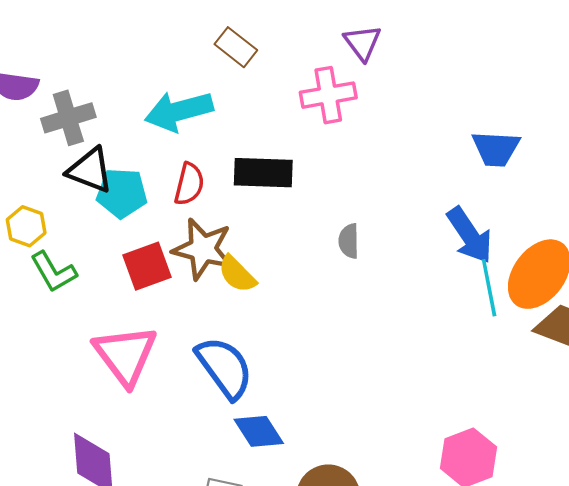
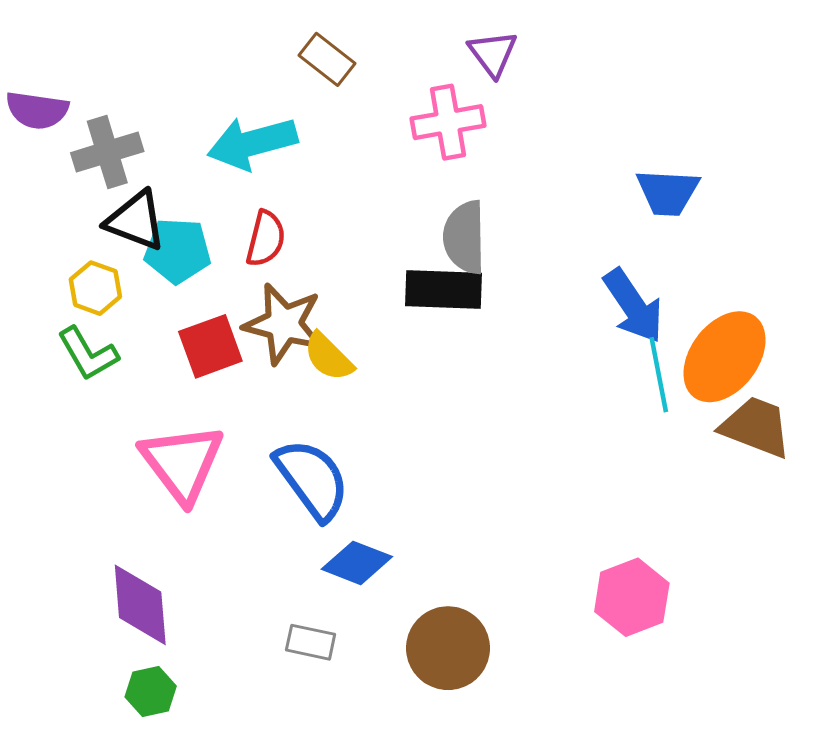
black rectangle: (263, 173) -> (444, 290), moved
yellow hexagon: (26, 226) -> (95, 288), moved
gray semicircle: (349, 241) -> (464, 237), moved, size x1.6
blue diamond: (259, 431) -> (357, 563), turned -36

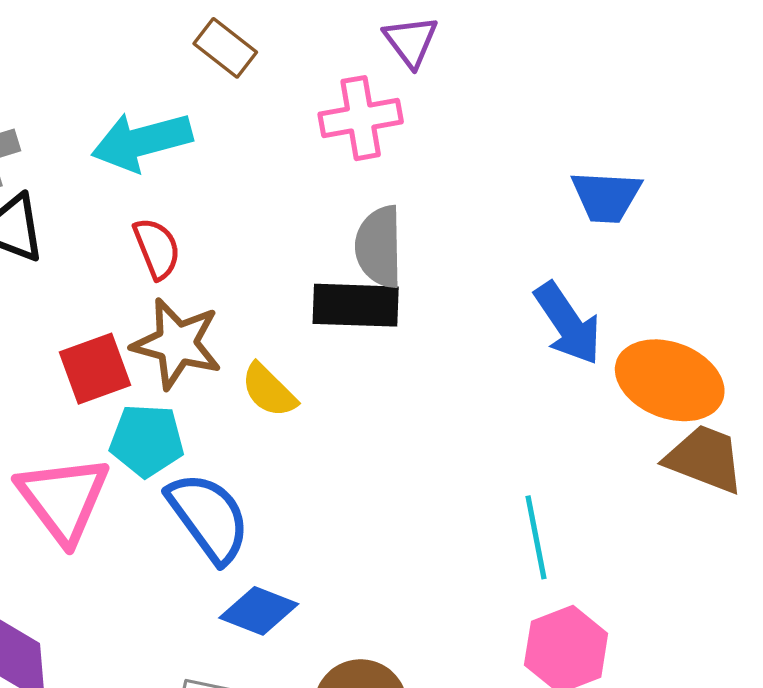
red semicircle: (266, 239) -> (157, 248), turned -36
cyan pentagon: (178, 251) -> (147, 440), moved
yellow semicircle: (328, 357) -> (269, 390), moved
orange ellipse: (724, 357) -> (670, 380), turned 74
cyan line: (659, 375) -> (536, 537), moved

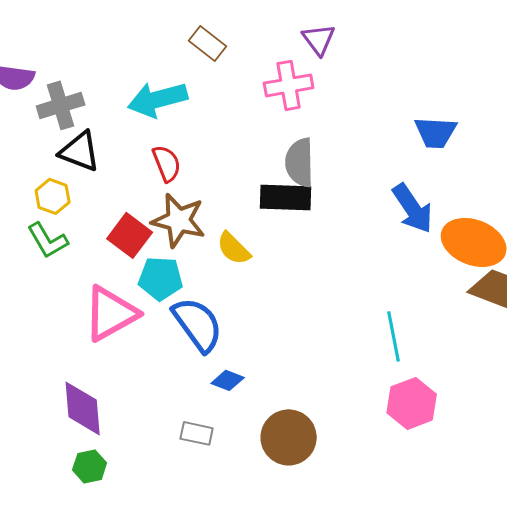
red square: (95, 369) -> (130, 235), turned -33
pink triangle: (63, 499) -> (111, 313), turned 38
blue diamond: (259, 611) -> (228, 380), size x0.7

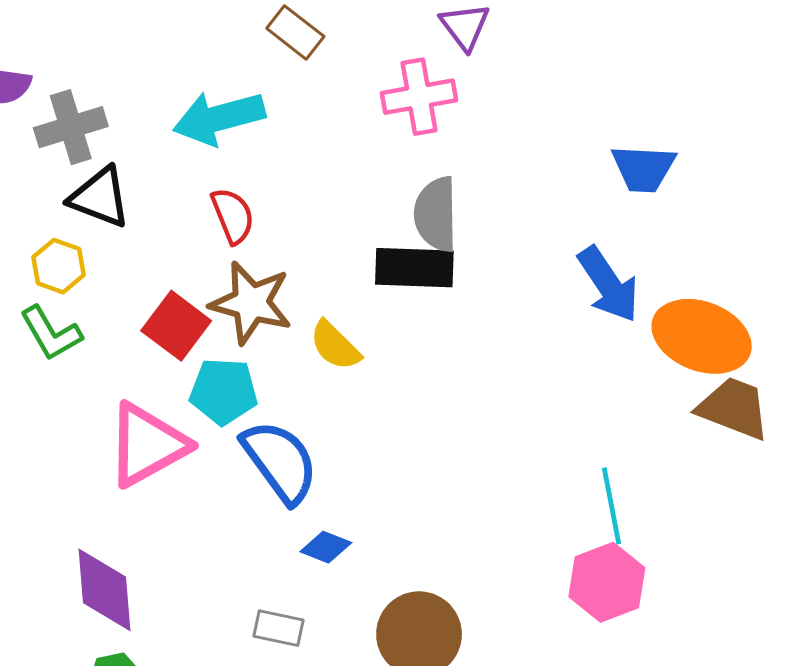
cyan line: (394, 336) -> (611, 506), moved

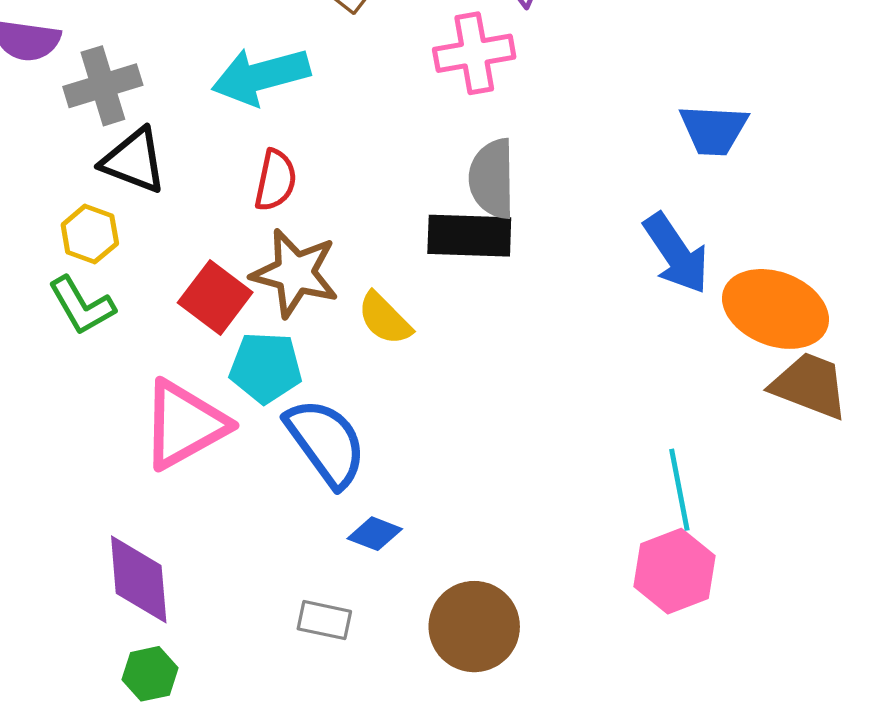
red semicircle: (233, 216) -> (275, 180), turned 34

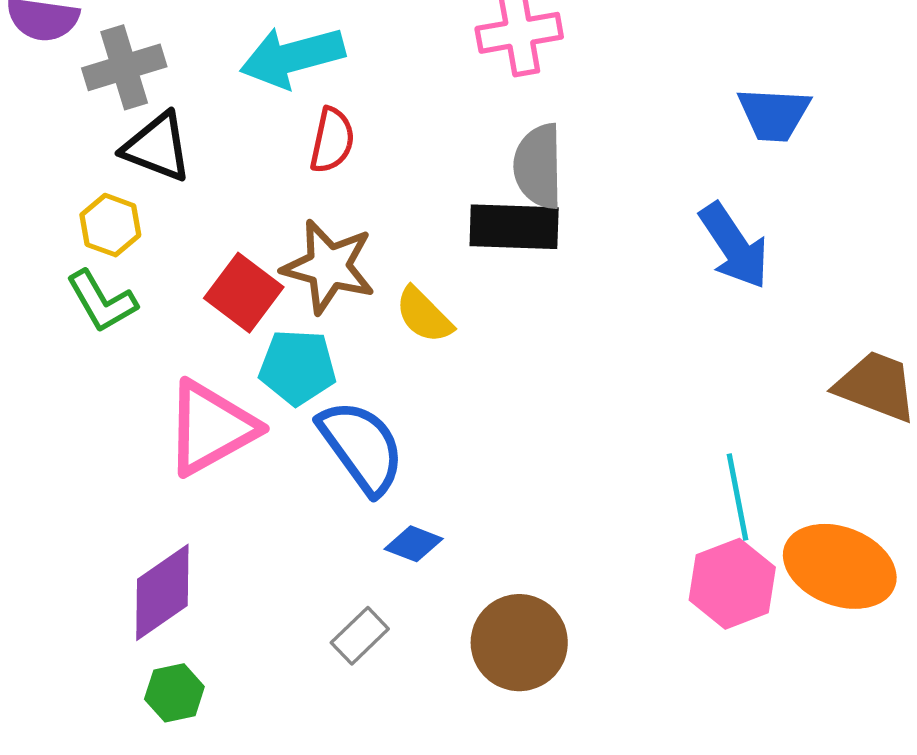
red semicircle: (275, 180) -> (332, 140), moved
orange ellipse: (776, 309) -> (840, 566), moved
purple diamond: (139, 579) -> (162, 592), turned 60
gray rectangle: (324, 620) -> (360, 636), turned -56

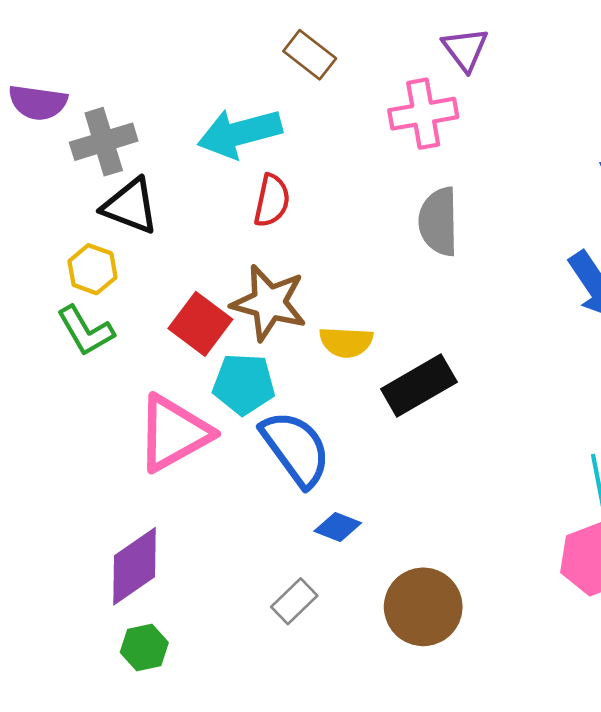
black rectangle: (514, 227) -> (419, 385), moved, turned -32
yellow semicircle: (424, 315) -> (346, 342), turned -42

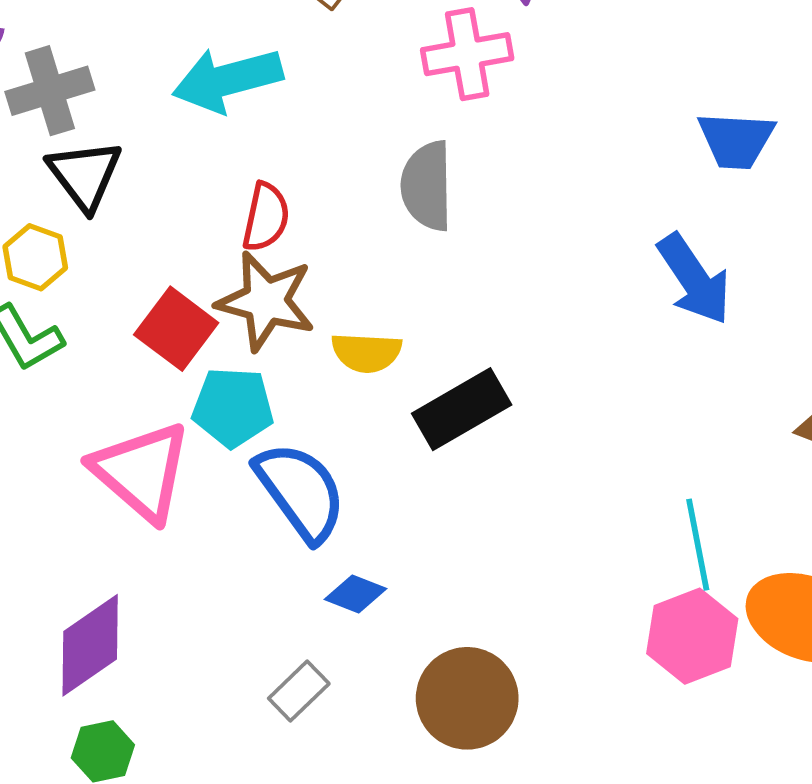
red semicircle: (272, 201) -> (266, 217), moved
black triangle: (130, 206) -> (85, 175), turned 32
gray semicircle: (439, 222) -> (427, 186), moved
pink triangle: (174, 433) -> (141, 471), turned -50

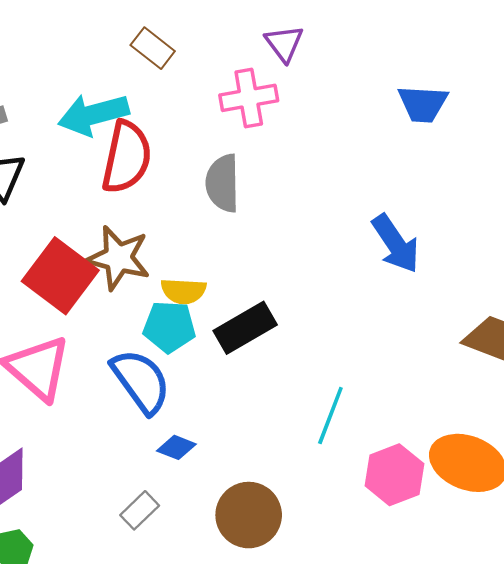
blue trapezoid: (736, 140) -> (423, 104), moved
red semicircle: (266, 217) -> (127, 157), moved, size x1.6
red square: (176, 329) -> (60, 276), size x1.4
cyan pentagon: (233, 407) -> (169, 327), moved
cyan line: (698, 545) -> (330, 415), moved, turned 32

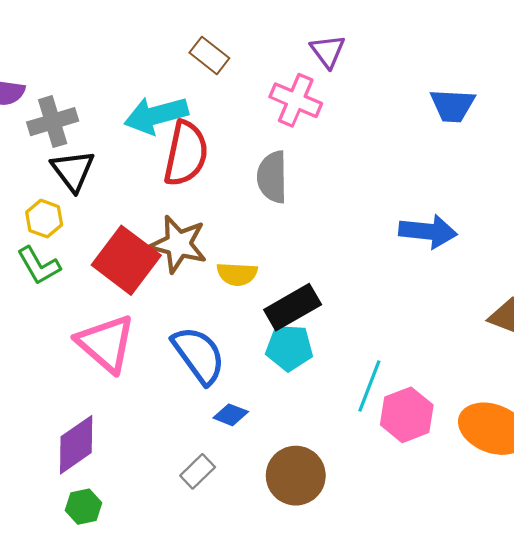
pink cross: (249, 98) -> (296, 100), turned 33
blue arrow: (396, 244) -> (428, 231), turned -50
cyan pentagon: (169, 327) -> (289, 348), moved
pink hexagon: (394, 475) -> (407, 415), moved

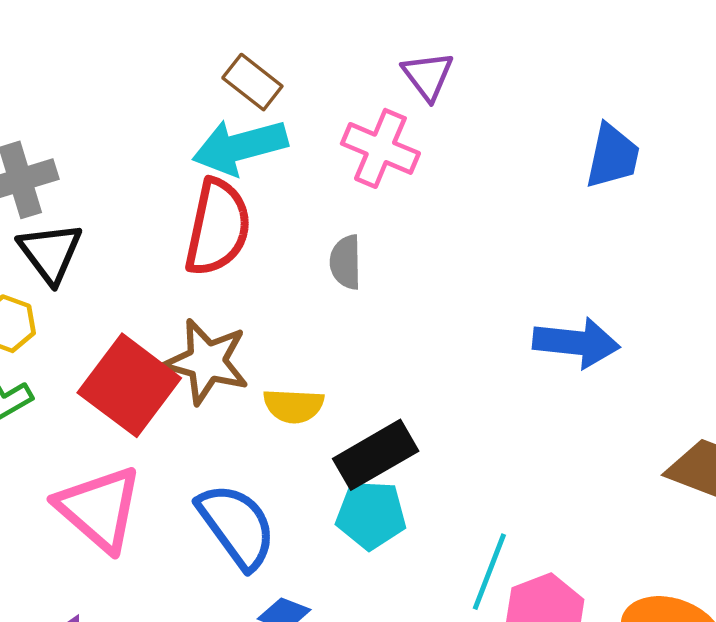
blue trapezoid: (452, 106) -> (613, 156), turned -81
cyan arrow: (156, 115) -> (240, 147), moved
gray semicircle: (272, 177) -> (346, 262), size x0.7

